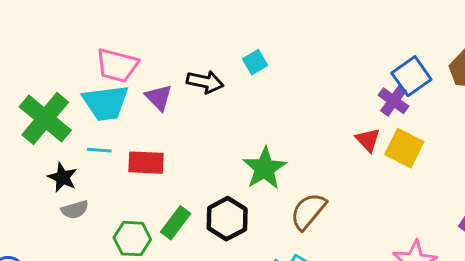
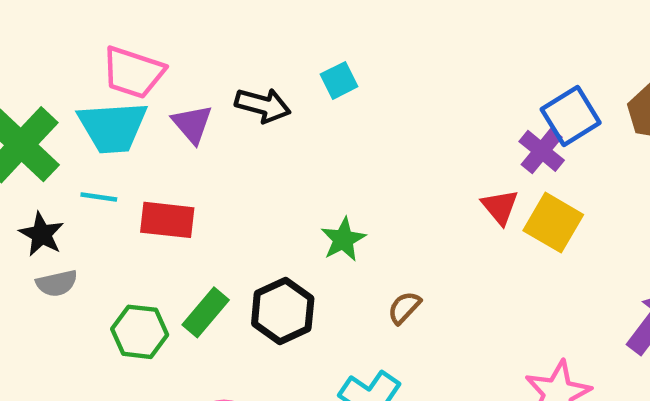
green star: (265, 168) -> (343, 239), size x0.7
brown semicircle: (308, 211) -> (404, 308), size x0.6

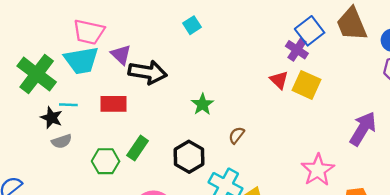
black arrow: (263, 105) -> (148, 72), moved, size x1.4
cyan line: (99, 197) -> (68, 105), moved
black hexagon: (283, 311) -> (189, 157), moved

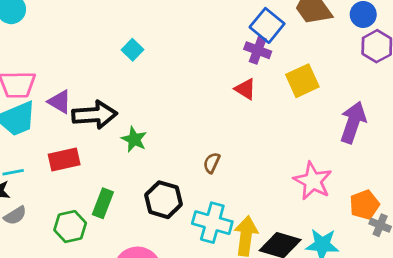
yellow square: (306, 85) -> (302, 81), moved, turned -36
green star: (202, 104) -> (134, 139), moved

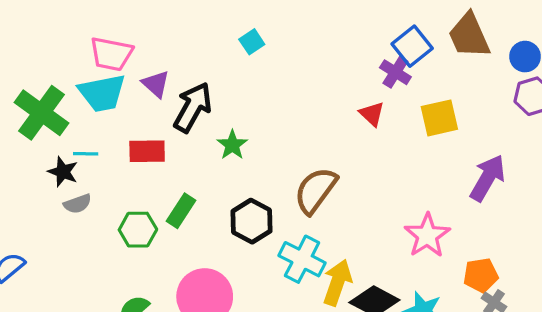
black arrow: (95, 115) -> (193, 107), turned -69
brown semicircle: (212, 163) -> (316, 190), size x2.0

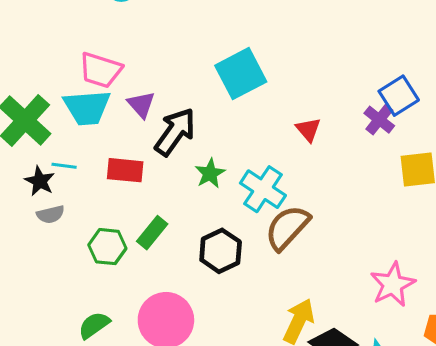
cyan square: (252, 42) -> (241, 74), size x2.0
red triangle: (372, 114) -> (308, 130), moved
cyan cross: (302, 259) -> (263, 189), moved

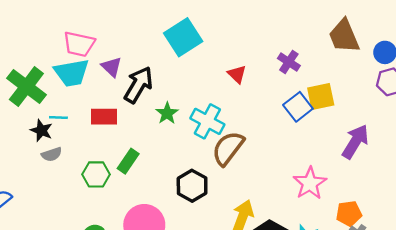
blue square: (399, 96) -> (298, 107), moved
black hexagon: (221, 251) -> (192, 186), moved

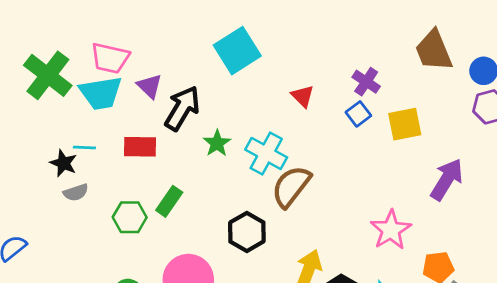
green cross: (26, 87) -> (48, 75), moved
blue square: (298, 107) -> (358, 114), moved, size x0.7

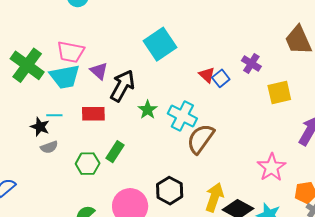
blue square: (358, 114) -> (221, 78), moved
black hexagon: (247, 232) -> (170, 191), moved

